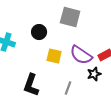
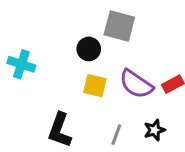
black circle: (39, 32) -> (89, 49), moved
black star: (94, 74) -> (155, 130), moved

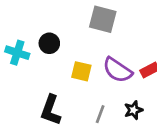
black circle: (89, 49) -> (49, 43), moved

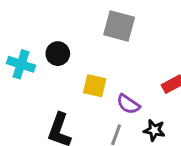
purple semicircle: (117, 70) -> (128, 104), moved, size x0.7
black star: (133, 110) -> (154, 130), turned 30

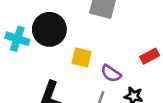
black circle: (58, 54) -> (49, 29), size x1.6

